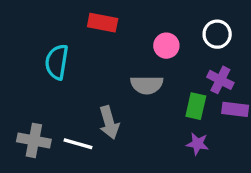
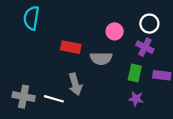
red rectangle: (103, 23) -> (71, 47), moved
cyan semicircle: (57, 62) -> (31, 18), moved
purple cross: (220, 80) -> (145, 47), moved

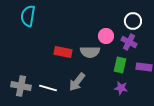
pink circle: (115, 31) -> (106, 36), moved
red rectangle: (71, 47) -> (63, 52), moved
gray arrow: (75, 84) -> (77, 82), moved, turned 54

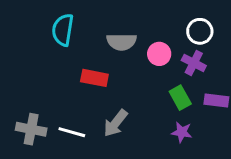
cyan semicircle: (28, 16) -> (63, 30), moved
gray semicircle: (90, 52) -> (122, 42), moved
green rectangle: (120, 65) -> (180, 98), turned -42

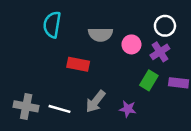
purple cross: (194, 63) -> (160, 52), turned 30
green rectangle: (180, 98) -> (149, 80), turned 60
purple star: (182, 132) -> (128, 109), moved

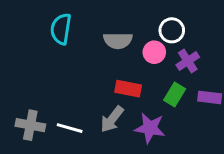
white circle: (165, 26) -> (172, 30), moved
red rectangle: (78, 64) -> (128, 89), moved
purple star: (128, 109) -> (150, 128), size x1.5

